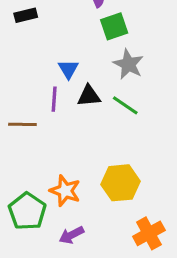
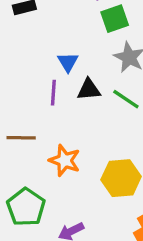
brown line: (22, 124) -> (21, 138), moved
orange star: (65, 191) -> (65, 160), moved

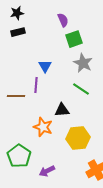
black triangle: (89, 90) -> (62, 110), moved
brown line: (21, 138) -> (16, 96), moved

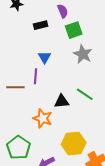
black rectangle: (18, 32) -> (41, 25), moved
green line: (81, 89) -> (85, 94), moved
yellow hexagon: (78, 138) -> (74, 144), moved

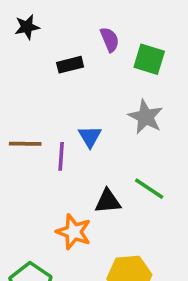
green square: (74, 30) -> (149, 59), moved, turned 36
blue triangle: (45, 57) -> (90, 137), moved
brown line: (15, 87) -> (25, 144), moved

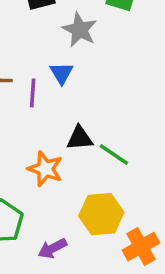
gray star: (146, 117) -> (80, 30), moved
green line: (149, 189) -> (114, 154), moved

